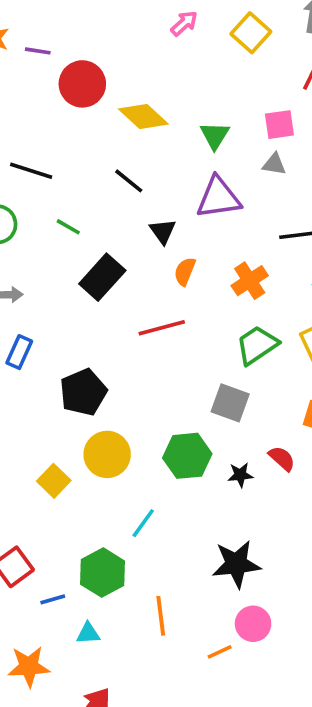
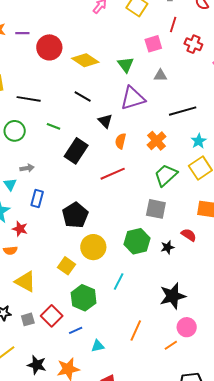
pink square: (279, 125) -> (153, 44), moved
green hexagon: (102, 573) -> (84, 298), moved
orange line: (161, 616) -> (136, 330), turned 40

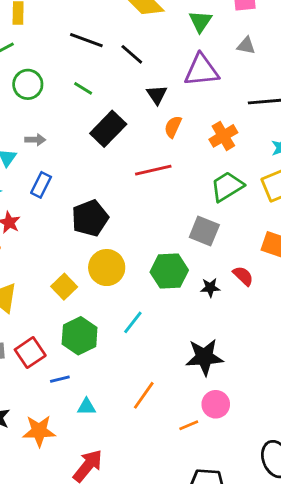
black line: (29, 99) -> (86, 40), moved

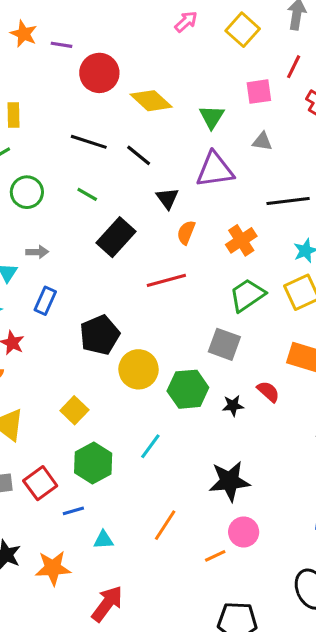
yellow circle: (107, 268) -> (138, 369), moved

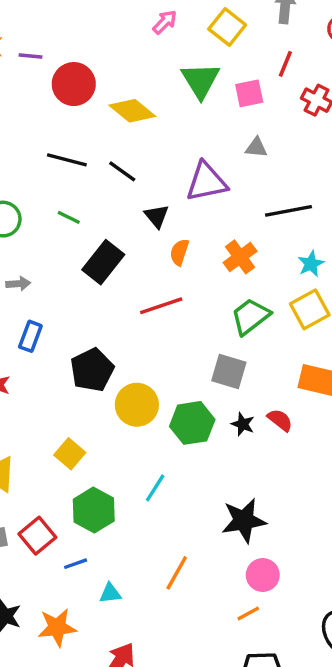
green triangle: (212, 117) -> (201, 80), moved, size x1.4
black star: (233, 406) -> (243, 424), moved, turned 30
orange line: (215, 556) -> (248, 613), moved

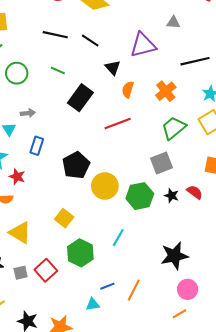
gray square: (229, 372) -> (162, 163), turned -35
blue line: (76, 564) -> (107, 286), moved

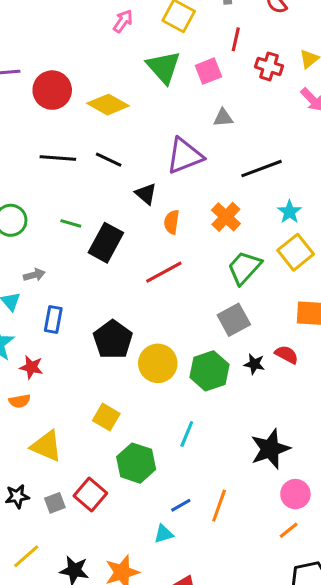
green line: (58, 71) -> (71, 223), moved

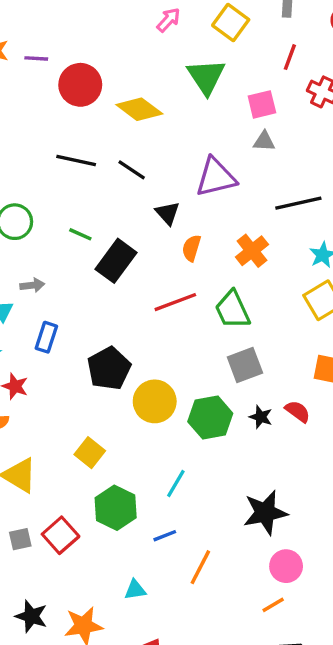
pink square: (208, 71) -> (262, 104), moved
green trapezoid: (244, 268) -> (233, 310), moved, turned -75
blue line: (181, 505) -> (165, 536), moved

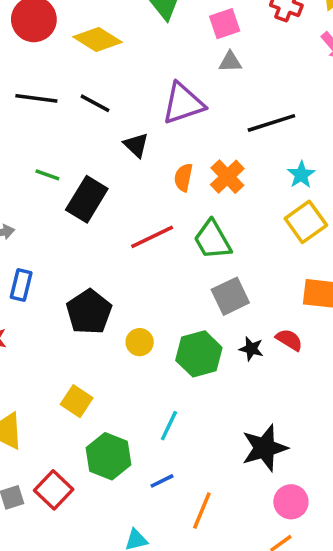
orange semicircle: (191, 248) -> (183, 177), moved
yellow circle: (155, 401) -> (140, 342), size x0.6

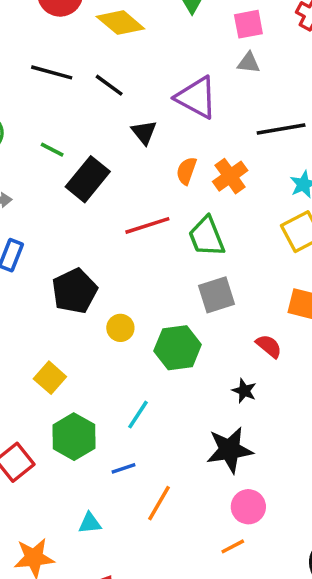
purple triangle: (183, 103) -> (196, 98), turned 39
black star: (251, 349) -> (244, 391), moved

